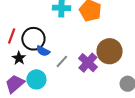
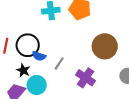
black star: (19, 58) -> (23, 70), moved
purple cross: (88, 63) -> (85, 78), moved

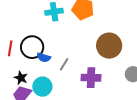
black star: (23, 70) -> (21, 78), moved
purple cross: (85, 78) -> (91, 78), turned -30

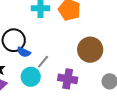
cyan circle: (42, 87) -> (31, 77), moved

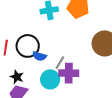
purple cross: (68, 79) -> (69, 73), moved

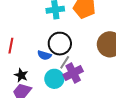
black circle: (28, 46) -> (60, 44), moved
purple cross: (69, 73) -> (73, 73), turned -30

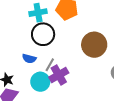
black circle: (60, 44) -> (43, 34), moved

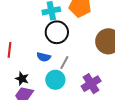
purple cross: (59, 75) -> (91, 84), moved

